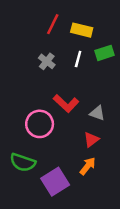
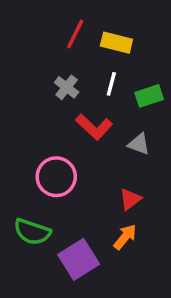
green rectangle: (105, 53) -> (149, 96), moved
red L-shape: (66, 103) -> (94, 127), moved
gray triangle: (97, 113) -> (139, 144), moved

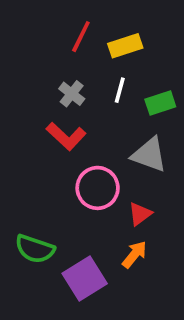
yellow rectangle: (116, 43) -> (125, 46), turned -32
red L-shape: (94, 127) -> (66, 136), moved
gray triangle: (139, 144) -> (149, 155), size x1.5
pink circle: (56, 177) -> (98, 188), moved

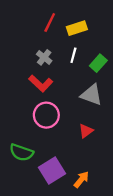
green rectangle: (160, 103) -> (98, 63), turned -30
pink circle: (98, 188) -> (46, 115), moved
orange arrow: (134, 254) -> (81, 180), moved

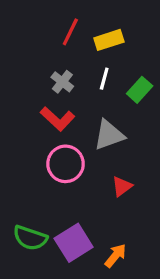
gray triangle: (92, 95) -> (109, 135), moved, turned -40
green semicircle: (21, 152) -> (30, 238), moved

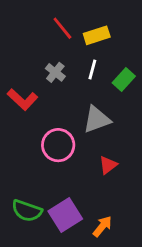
red line: (70, 32) -> (62, 28), turned -65
red L-shape: (57, 119) -> (23, 99), moved

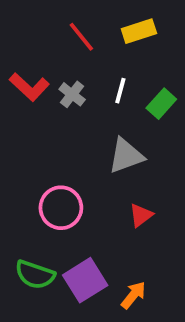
yellow rectangle: (97, 35) -> (139, 31), moved
red L-shape: (23, 99) -> (29, 87), moved
pink circle: (58, 145) -> (61, 208), moved

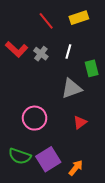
green rectangle: (161, 104) -> (92, 68), moved, turned -56

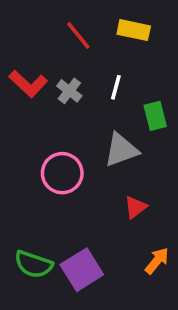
yellow rectangle: (79, 18) -> (134, 30), turned 30
pink circle: (35, 118) -> (62, 173), moved
orange arrow: (76, 168) -> (157, 261), moved

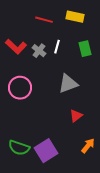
red line: (78, 35) -> (44, 20), turned -36
white line: (116, 87) -> (57, 47), moved
green rectangle: (155, 116) -> (85, 49), moved
pink circle: (62, 173) -> (20, 88), moved

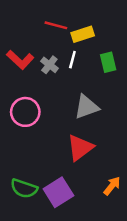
yellow rectangle: (75, 17) -> (83, 34), moved, turned -30
red triangle: (76, 116) -> (80, 148), moved, size x1.6

